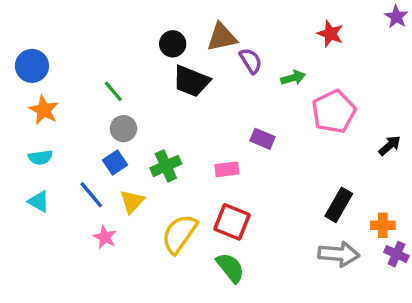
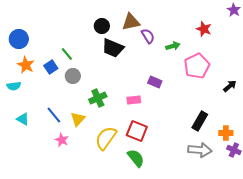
red star: (330, 34) -> (204, 29), moved
cyan semicircle: (40, 157) -> (14, 86), moved
blue square: (115, 163) -> (51, 67), moved

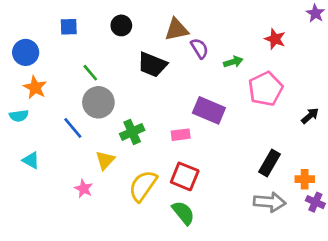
black circle: (102, 26) -> (121, 25), moved
blue square: (51, 67) -> (69, 27), moved, turned 32
gray circle: (73, 76) -> (98, 102), size x1.5
purple rectangle: (155, 82) -> (209, 110), size x1.6
blue line: (54, 115) -> (73, 128), moved

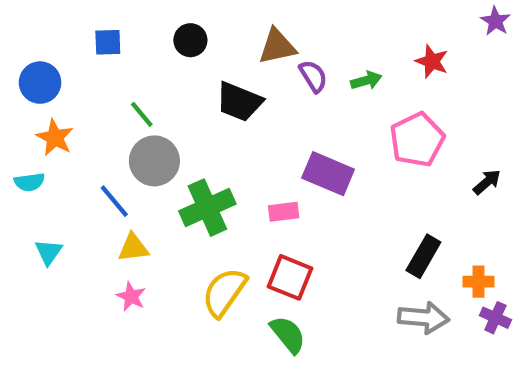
green arrow: (233, 62) -> (366, 80), moved
green cross: (132, 132) -> (207, 208), size x1.4
cyan triangle: (31, 160) -> (49, 252), turned 36
yellow triangle: (105, 160) -> (133, 248), moved, turned 40

